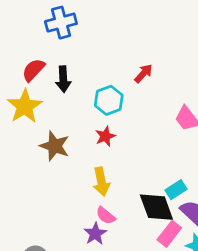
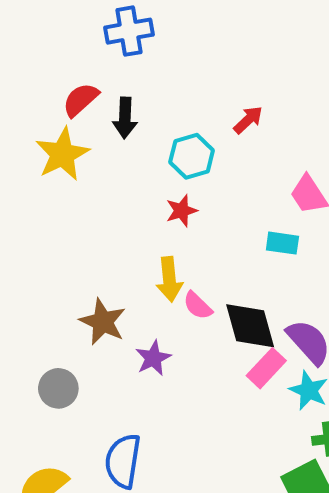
brown star: (55, 146) -> (103, 322), moved
cyan rectangle: (176, 190) -> (282, 243), moved, turned 36
pink semicircle: (106, 216) -> (198, 306), moved

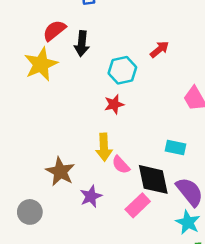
cyan rectangle: (282, 243) -> (176, 147), moved
pink rectangle: (266, 368) -> (138, 205), moved

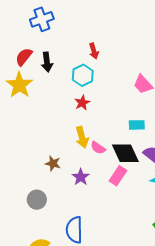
red arrow: (159, 49) -> (94, 51), moved, turned 126
brown star: (60, 172) -> (53, 163), size x0.7

